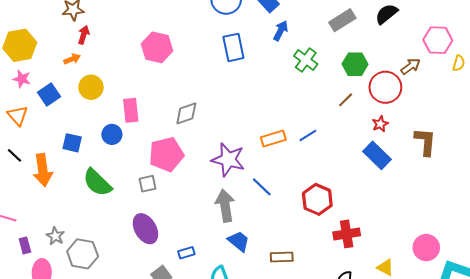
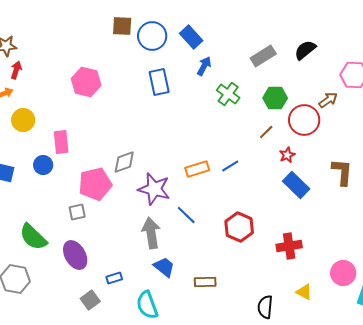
gray diamond: (186, 113) -> (124, 162), moved
red star: (380, 124) -> (287, 155), moved
green semicircle: (97, 183) -> (33, 237), moved
red cross: (347, 234) -> (289, 246), moved

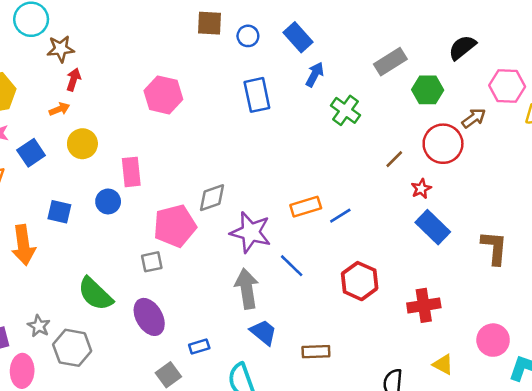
blue circle: (152, 36) -> (248, 36), size x0.6
black semicircle: (305, 50) -> (462, 47), moved
green hexagon: (275, 98) -> (428, 90), moved
blue line: (230, 166) -> (340, 216), moved
brown L-shape: (342, 172) -> (494, 248), moved

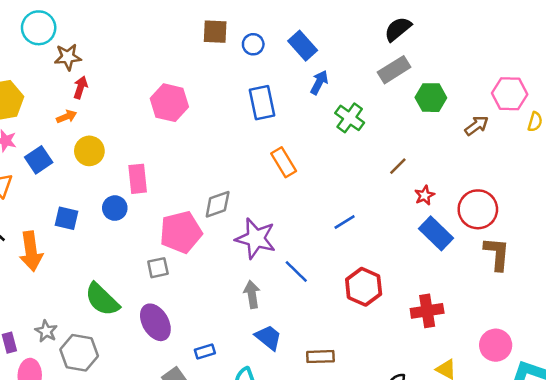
black semicircle: (462, 47) -> (398, 29), moved
red circle: (443, 144) -> (478, 209), moved
orange rectangle: (306, 207) -> (284, 162), moved, turned 76
gray arrow: (247, 289) -> (252, 294), size x0.7

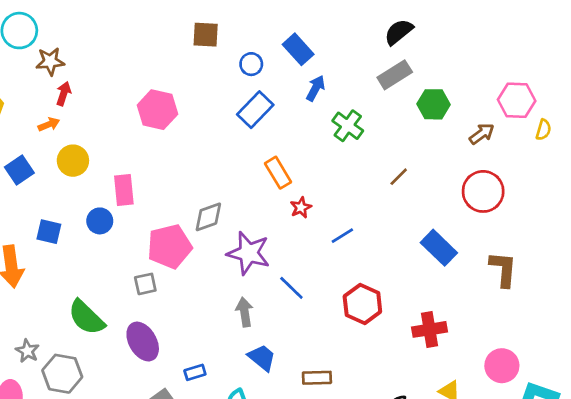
blue circle: (253, 44) -> (251, 64), moved
blue rectangle: (262, 103) -> (255, 110), turned 56
red star: (425, 195) -> (301, 208), moved
red circle: (478, 209) -> (483, 191), moved

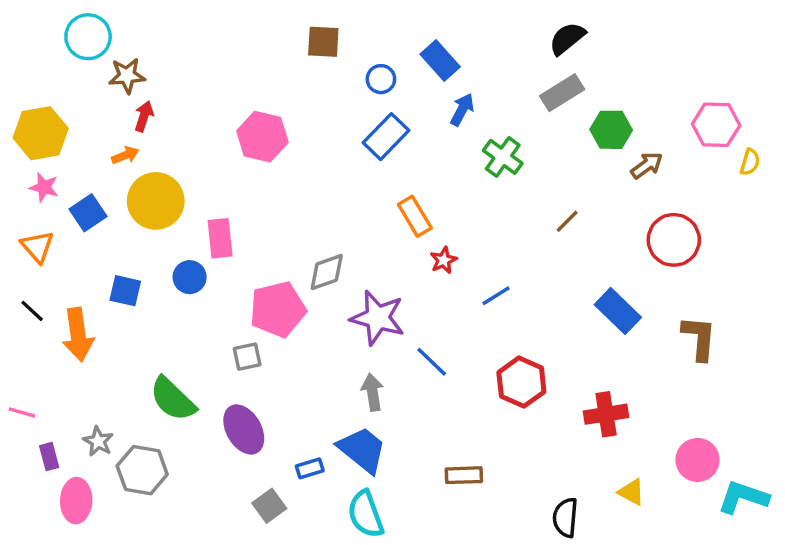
brown arrow: (482, 134) -> (647, 165), moved
yellow circle: (73, 161) -> (156, 201), size x1.4
blue trapezoid: (262, 358) -> (362, 450), moved, size x1.4

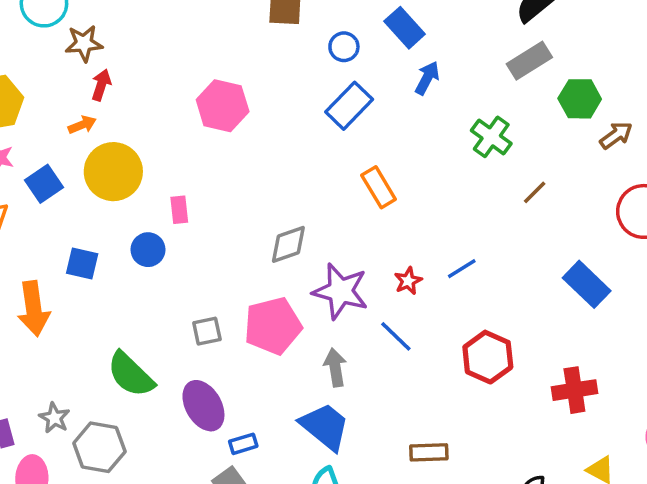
green cross: (503, 157) -> (491, 137), moved
pink rectangle: (220, 238) -> (179, 210), size x0.7
red star: (444, 260) -> (408, 281), moved
pink pentagon: (278, 309) -> (273, 326), moved
blue rectangle: (310, 468) -> (243, 444), moved

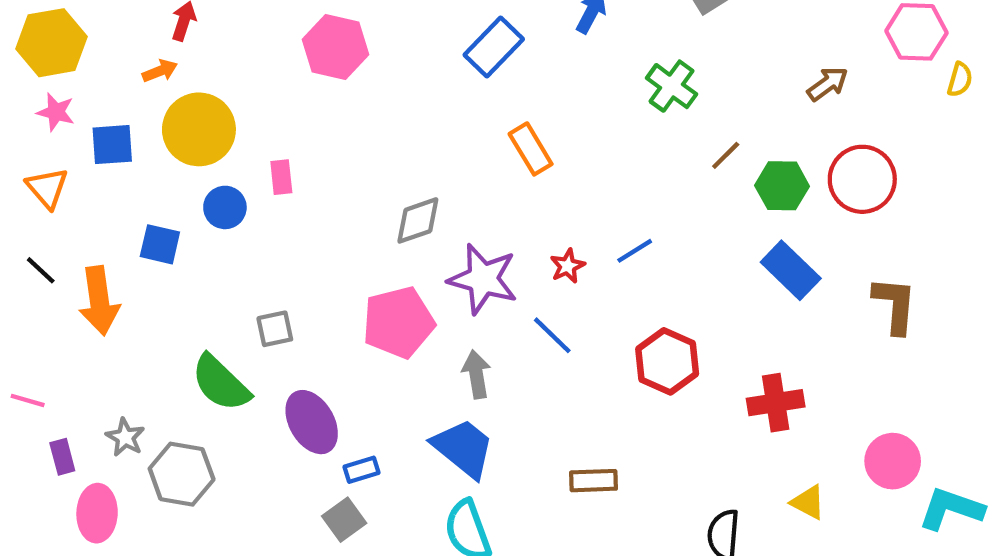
green hexagon: (580, 99) -> (782, 186), moved
blue square: (44, 184) -> (112, 145), turned 30
blue circle: (148, 250) -> (225, 207), moved
gray square: (207, 331) -> (275, 329), moved

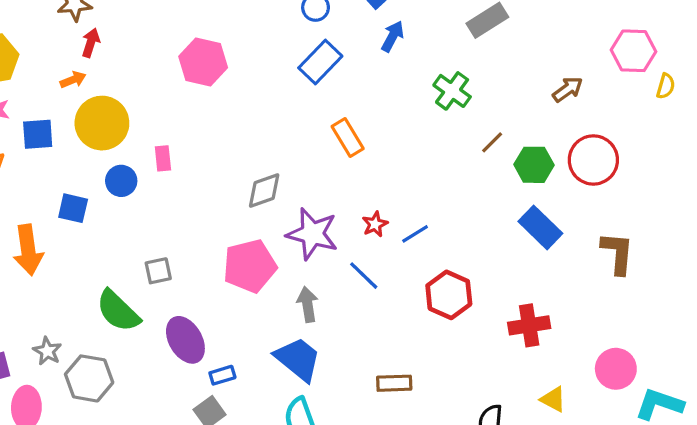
blue line: (635, 251) -> (415, 234), moved

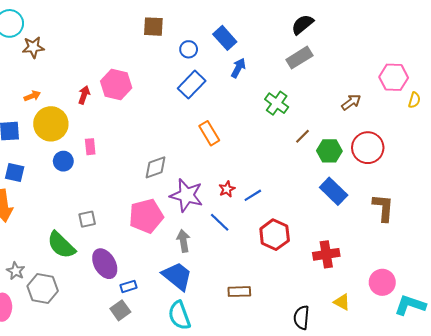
red arrow: (91, 43) -> (84, 95), moved
blue square: (73, 208) -> (15, 173), moved

